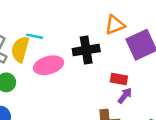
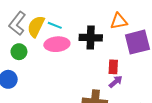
cyan line: (34, 36) -> (55, 25), moved
red rectangle: (119, 79) -> (113, 67), turned 72

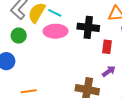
red rectangle: (113, 67) -> (107, 47), moved

